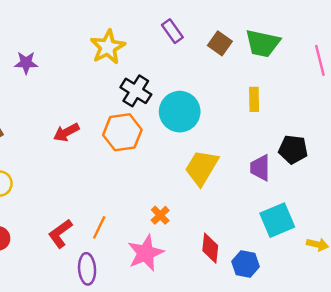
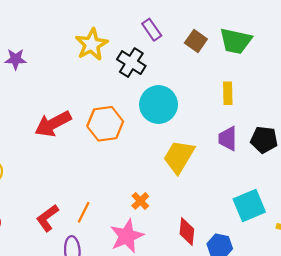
black cross: (136, 91) -> (131, 63), moved
red arrow: (66, 132) -> (53, 124), size x1.5
purple trapezoid: (260, 168) -> (228, 139), moved

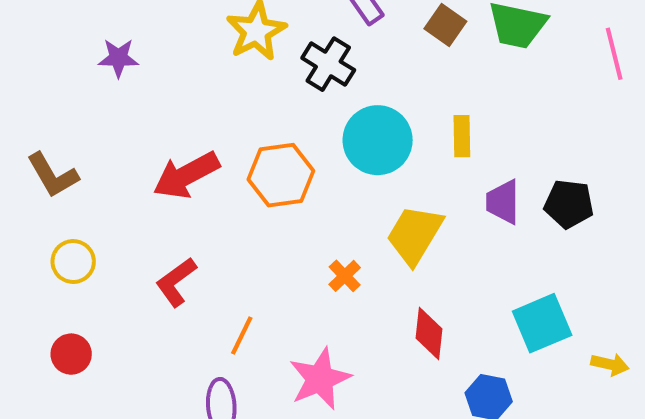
yellow rectangle: (228, 93) -> (462, 136), moved
orange cross: (140, 201) -> (345, 276), moved
red L-shape: (47, 218) -> (176, 282), moved
red diamond: (187, 232) -> (429, 333), moved

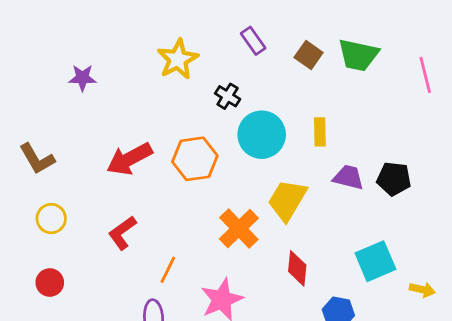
black cross: (328, 64) -> (228, 96), moved, size x0.7
purple trapezoid: (503, 202) -> (348, 177), turned 104
orange cross: (345, 276) -> (239, 229), size x1.8

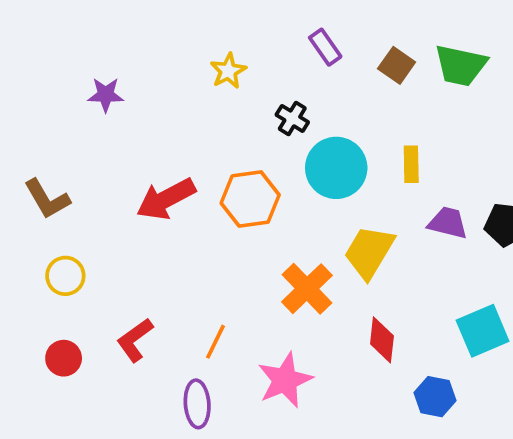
yellow star: (178, 59) -> (228, 71), size x0.7
red L-shape: (122, 233) -> (135, 340), moved

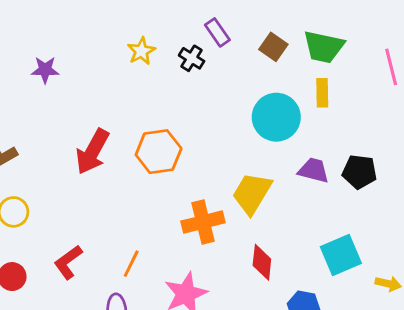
black cross: (292, 118) -> (192, 58), moved
yellow rectangle: (411, 164) -> (322, 93), moved
cyan circle: (336, 168) -> (276, 117), moved
red arrow: (166, 199) -> (92, 152), turned -33
orange cross: (307, 289) -> (203, 222), turned 30

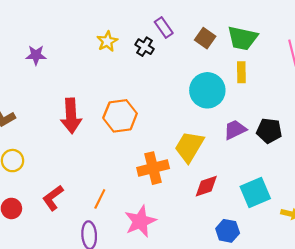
red arrow: (92, 152) -> (71, 116), turned -32
purple trapezoid: (314, 170) -> (235, 130), turned -40
red diamond: (262, 262) -> (206, 186), moved, turned 65

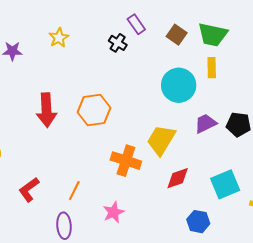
yellow star: (107, 41) -> (59, 38), moved
orange cross: (153, 168) -> (126, 161), turned 32
pink star: (140, 221) -> (114, 212), size x0.7

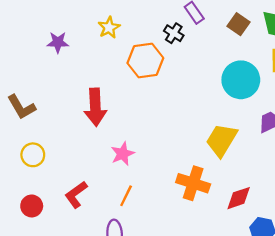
orange hexagon: (94, 110) -> (145, 60), moved
orange cross: (126, 161) -> (193, 183), moved
red diamond: (178, 178) -> (239, 198), moved
pink star: (114, 212) -> (123, 154), moved

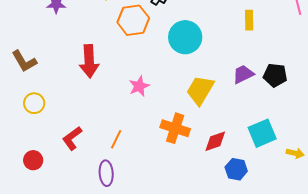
cyan circle: (241, 80) -> (185, 37), moved
pink star: (123, 154) -> (139, 86), moved
red circle: (32, 206) -> (33, 160), moved

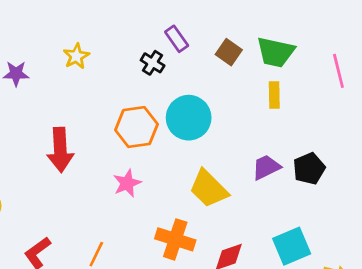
orange hexagon: (133, 20) -> (136, 127), moved
black pentagon: (275, 75) -> (309, 169), turned -30
yellow trapezoid: (200, 90) -> (209, 189), turned -76

